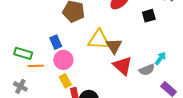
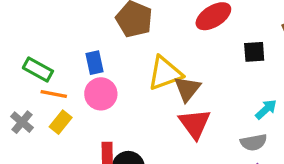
yellow triangle: (99, 40) -> (165, 73), turned -35
cyan arrow: (160, 58) -> (266, 109), moved
gray semicircle: (147, 70) -> (254, 142), moved
yellow rectangle: (65, 81) -> (61, 122), moved, turned 56

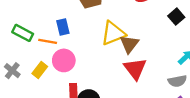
black square: (254, 52) -> (176, 17), turned -35
orange line: (54, 94) -> (48, 41), moved
pink circle: (101, 94) -> (64, 60), moved

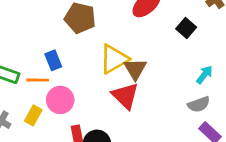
red triangle: (135, 69) -> (125, 96), moved

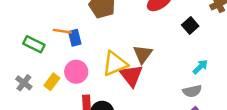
yellow triangle: (114, 59) -> (115, 64), moved
orange line: (38, 80) -> (62, 31), moved

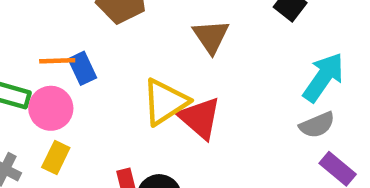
brown triangle: (143, 54) -> (211, 36), moved
cyan arrow: (200, 67) -> (323, 77), size x1.6
pink circle: (76, 72) -> (51, 108), moved

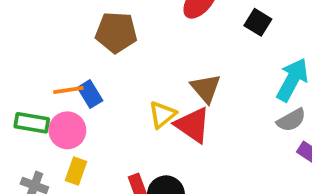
brown triangle: (211, 36) -> (206, 88), moved
yellow triangle: (165, 102) -> (162, 115), size x0.7

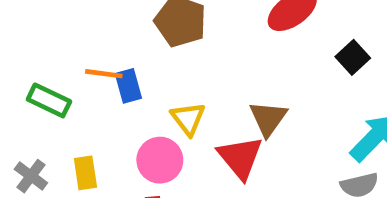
yellow triangle: (162, 115) -> (188, 119), moved, turned -44
pink circle: (67, 130) -> (160, 160), moved
yellow rectangle: (76, 171) -> (85, 173), turned -44

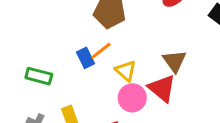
orange line: (104, 74) -> (101, 51), moved, turned -35
pink circle: (160, 160) -> (132, 98), moved

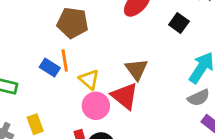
orange line: (101, 51) -> (65, 60), turned -60
blue rectangle: (85, 58) -> (50, 68), turned -30

